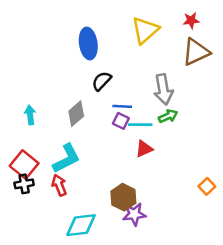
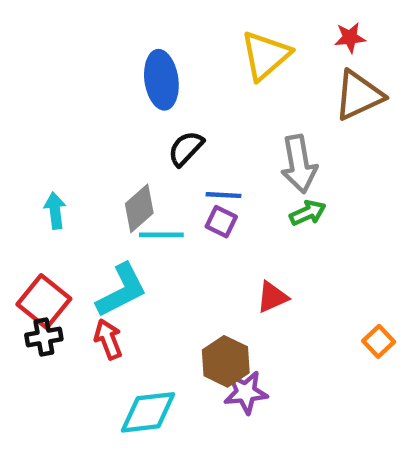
cyan line: (140, 125) -> (161, 235), moved
red triangle: (144, 149) -> (272, 297), moved

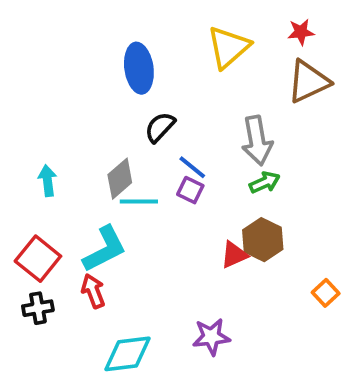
blue line: (223, 195) -> (192, 167), turned 36
black cross: (44, 337) -> (38, 308), moved
brown hexagon: (226, 361) -> (263, 240), moved

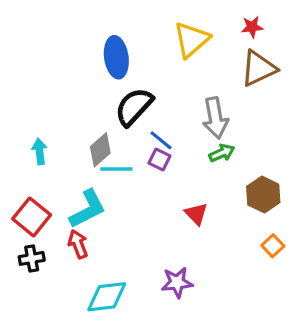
black semicircle: (160, 127) -> (134, 107), size x1.5
brown hexagon: (263, 240) -> (263, 195), moved
red triangle: (234, 255) -> (196, 214), turned -50

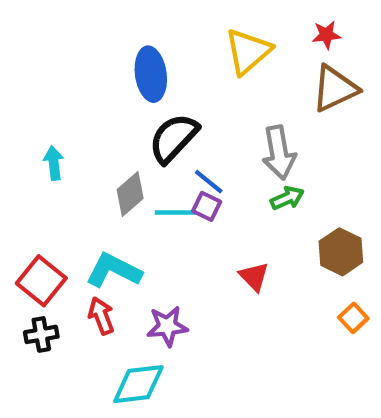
cyan arrow: (40, 151) -> (54, 163), moved
cyan line: (116, 169) -> (176, 213), moved
cyan L-shape: (88, 209) -> (114, 270), turned -126
purple star: (177, 282) -> (167, 326), moved

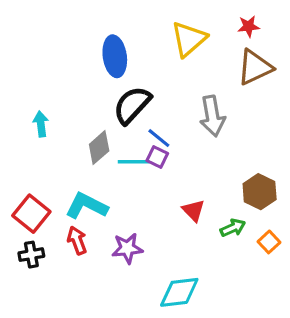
green arrow: (287, 198) -> (233, 228), moved
cyan diamond: (138, 384) -> (179, 292), moved

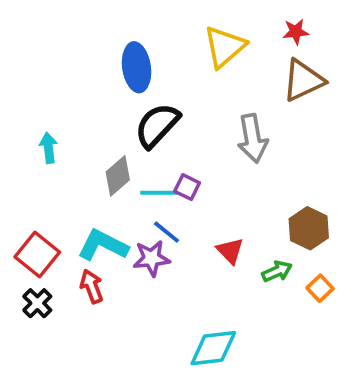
blue line: (159, 138) -> (166, 232), moved
purple star: (127, 248) -> (152, 258), moved
black cross: (31, 255) -> (37, 303), turned -35

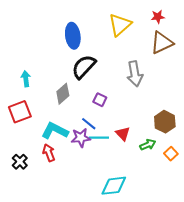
cyan line: (159, 193) -> (99, 138), moved
red square: (37, 255) -> (20, 112), moved, turned 30

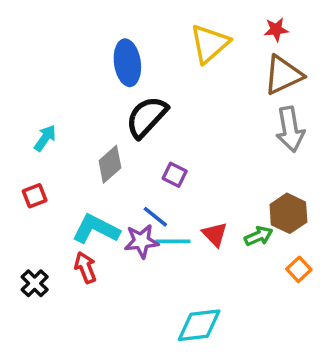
gray arrow: (135, 74) -> (290, 129), moved
cyan arrow: (26, 79) -> (45, 138), turned 42
red square: (20, 112) -> (35, 196), size x0.6
green arrow: (148, 145) -> (259, 236), moved

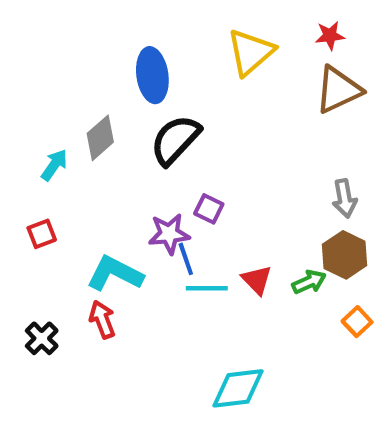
gray arrow: (290, 129) -> (345, 198), moved, size x0.7
gray diamond: (110, 164) -> (100, 138), moved
blue line: (155, 217) -> (186, 259), turned 32
purple star: (141, 241) -> (169, 234), moved

